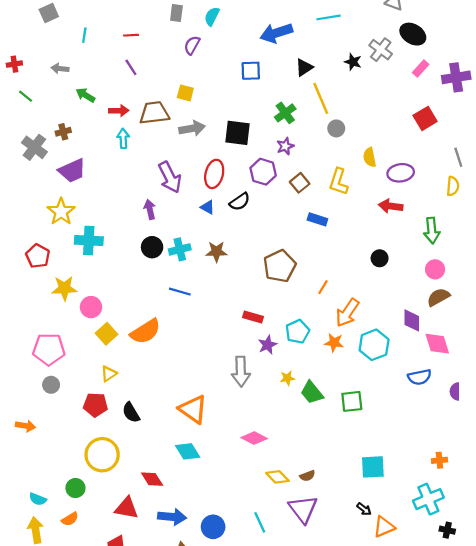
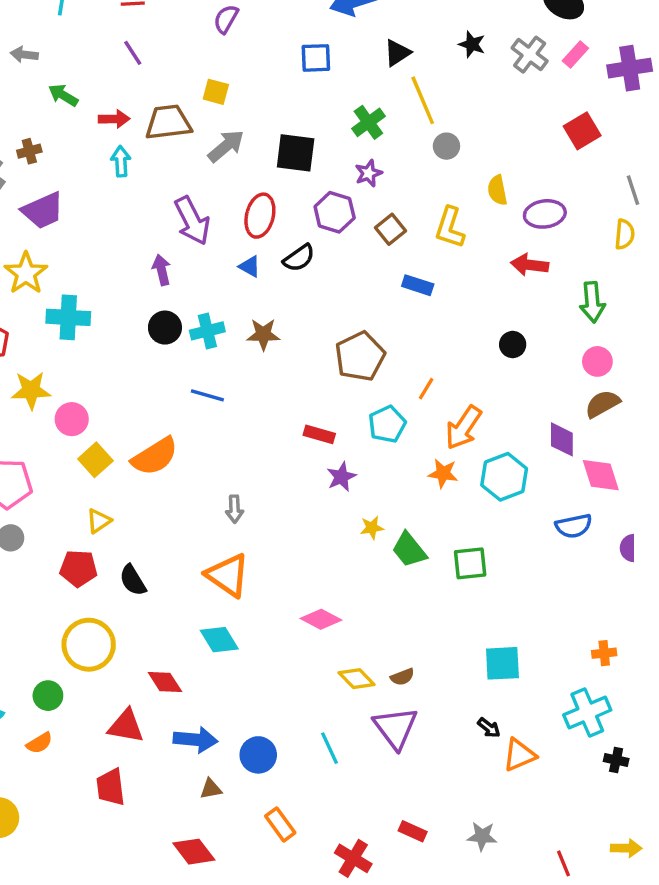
gray cross: (381, 50) -> (530, 55), moved
gray arrow: (192, 128) -> (226, 146), turned -30
cyan pentagon: (297, 332) -> (387, 424), moved
gray arrow: (241, 371) -> (234, 509), moved, size x0.6

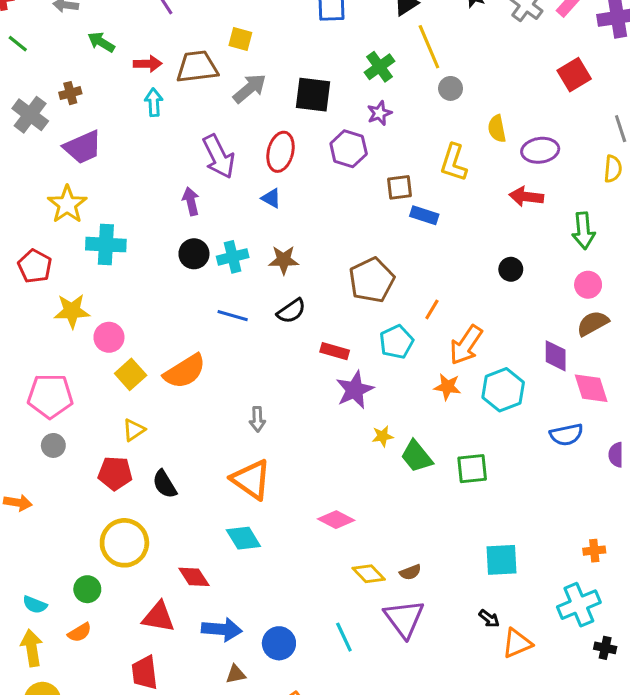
brown square: (391, 229) -> (400, 187), moved, turned 32
black semicircle: (299, 258) -> (291, 311), moved
purple star: (341, 477) -> (355, 390), size x1.4

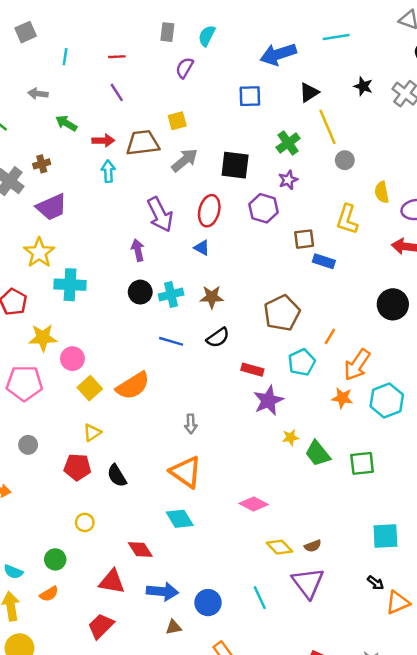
yellow square: (240, 39) -> (177, 121), turned -30
black circle: (511, 269) -> (393, 304), size x1.6
pink pentagon: (50, 396) -> (24, 383), moved
yellow circle: (124, 543) -> (85, 522), size x0.5
red trapezoid: (145, 673) -> (101, 626), turned 52

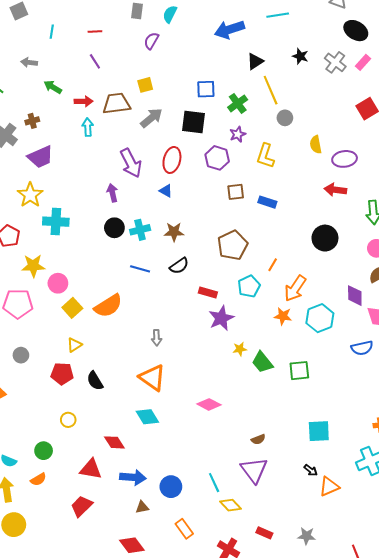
blue square: (250, 96) -> (206, 89), moved
yellow L-shape: (347, 219) -> (265, 156), moved
brown square: (304, 239) -> (236, 192), moved
yellow diamond: (279, 547) -> (230, 505), moved

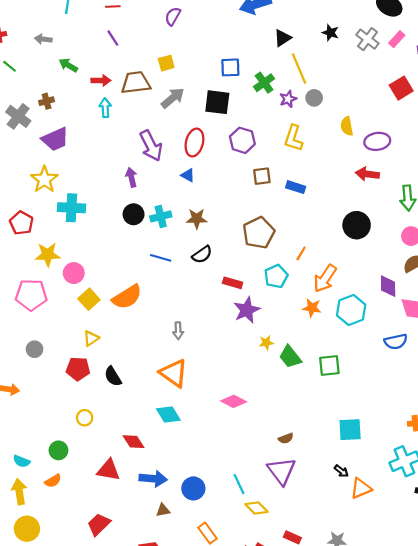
purple star: (238, 134) -> (288, 99), moved
red trapezoid: (82, 506) -> (99, 524), moved

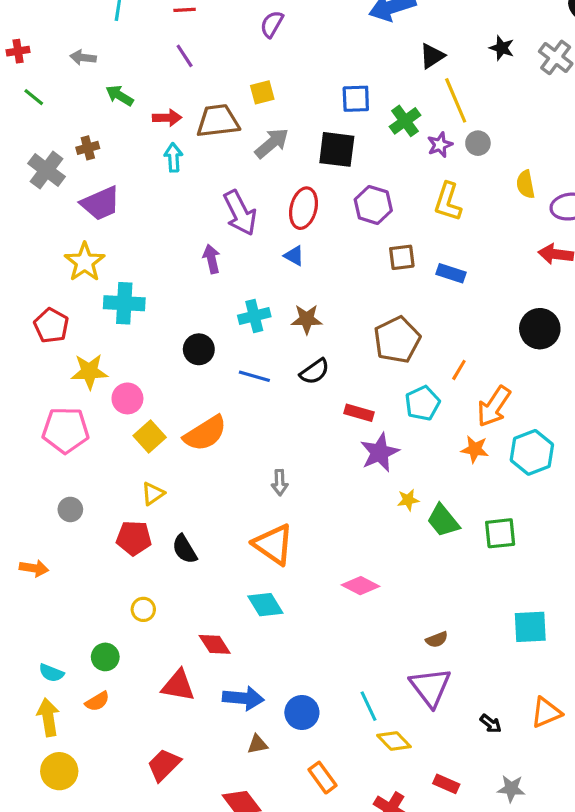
black circle: (134, 214) -> (199, 349), moved
black arrow: (341, 471) -> (491, 724), moved

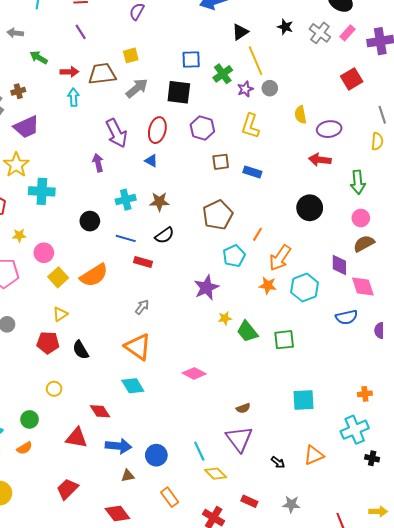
yellow star: (89, 372) -> (19, 235), size x0.6
red rectangle: (359, 413) -> (143, 262), moved
gray arrow: (280, 483) -> (142, 307), turned -140

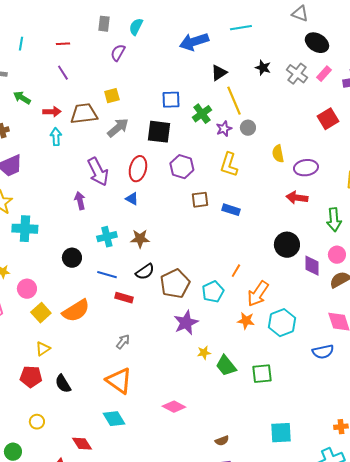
brown pentagon: (218, 215) -> (175, 284), moved
purple diamond: (339, 265) -> (312, 266), moved

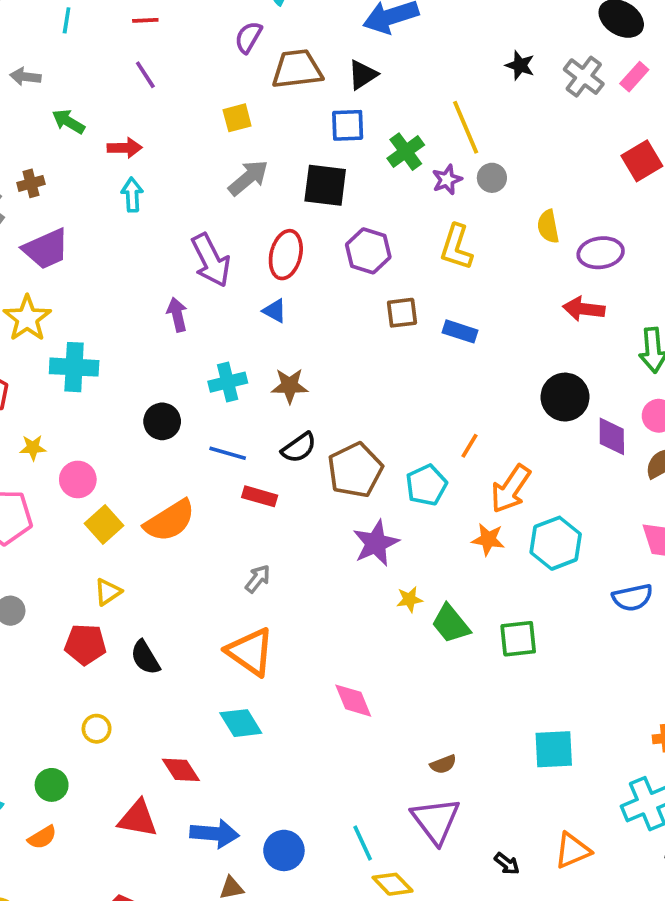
black triangle: (219, 73) -> (363, 75), moved
brown trapezoid: (84, 114) -> (297, 69), moved
pink diamond: (174, 407) -> (353, 701), turned 40

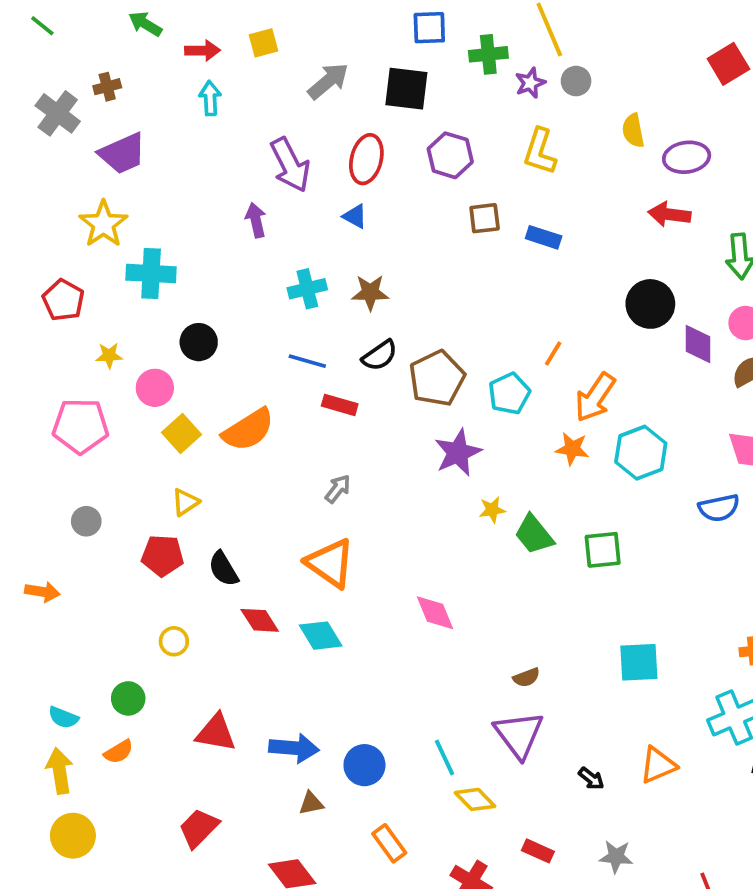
yellow square: (237, 118) -> (263, 43), moved
green cross: (406, 152) -> (488, 54), turned 30
black circle: (162, 421) -> (199, 342), moved
red diamond: (181, 770) -> (260, 620), moved

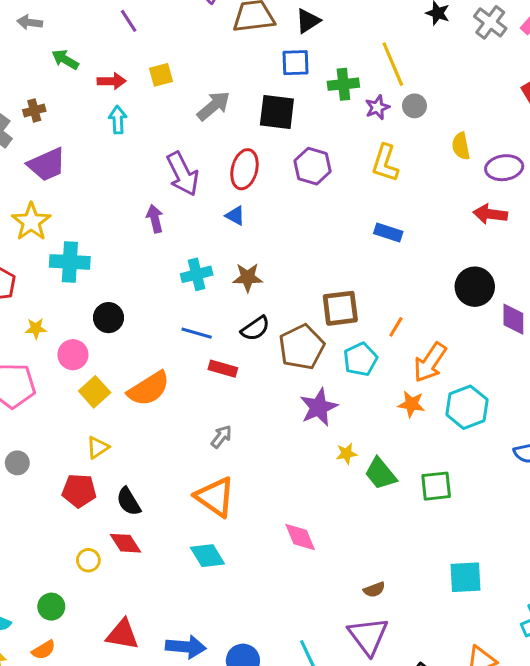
brown square: (485, 218) -> (340, 308), moved, size x1.4
red diamond: (260, 620) -> (125, 543), moved

